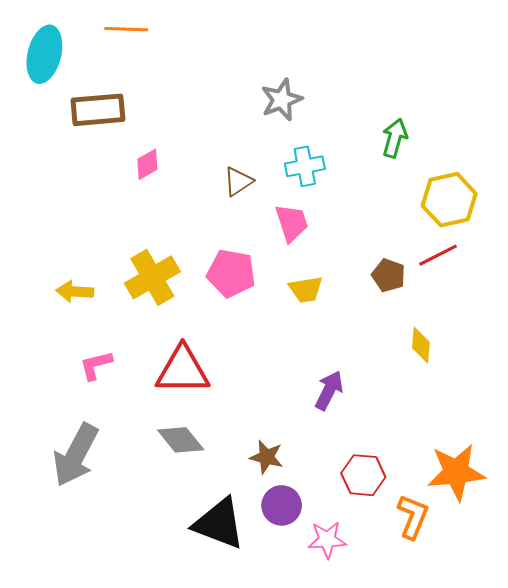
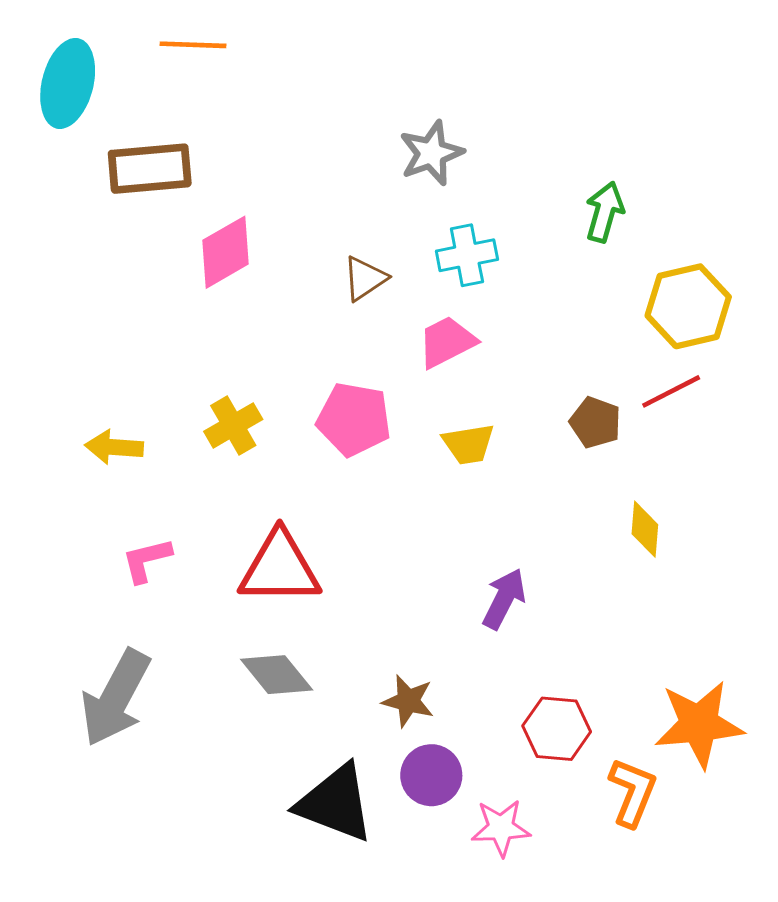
pink diamond: (147, 164) -> (225, 252), size x1.5
pink trapezoid: (292, 223) -> (447, 342), turned -99
yellow cross: (152, 277) -> (233, 425), size x0.7

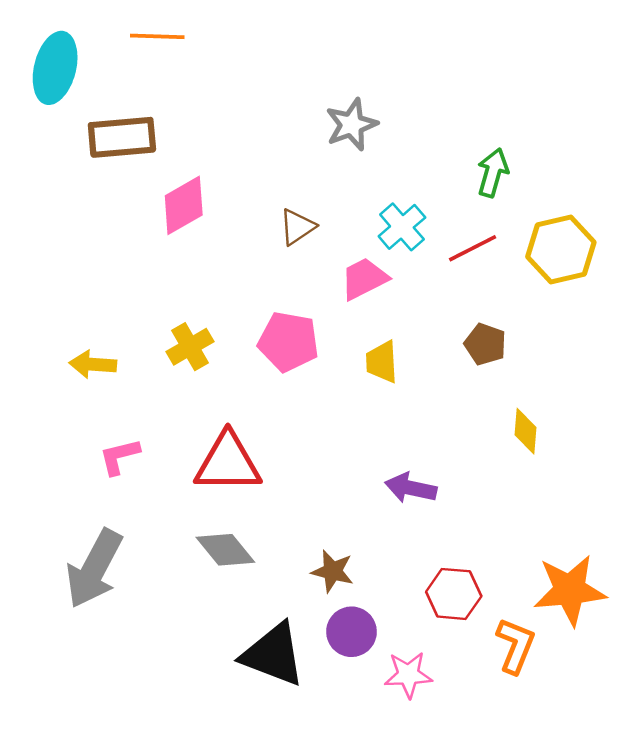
cyan cross: (467, 255) -> (402, 227), moved, turned -30
red line: (671, 391) -> (473, 248), moved
yellow trapezoid: (468, 444) -> (382, 362), turned 96
purple arrow: (504, 599) -> (411, 488), turned -105

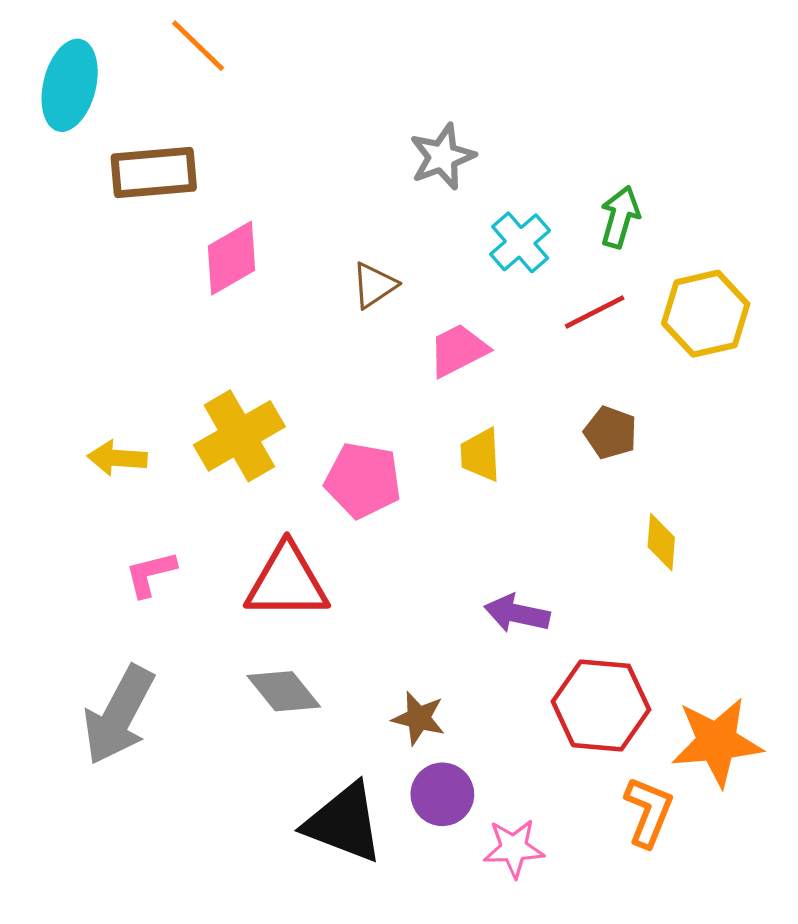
orange line: (157, 36) -> (198, 46), turned 42
cyan cross: (402, 227) -> (520, 242), moved
pink pentagon: (288, 342) -> (363, 480), moved
yellow cross: (190, 347) -> (239, 436), size x1.5
red hexagon: (454, 594) -> (601, 705), moved, size x1.4

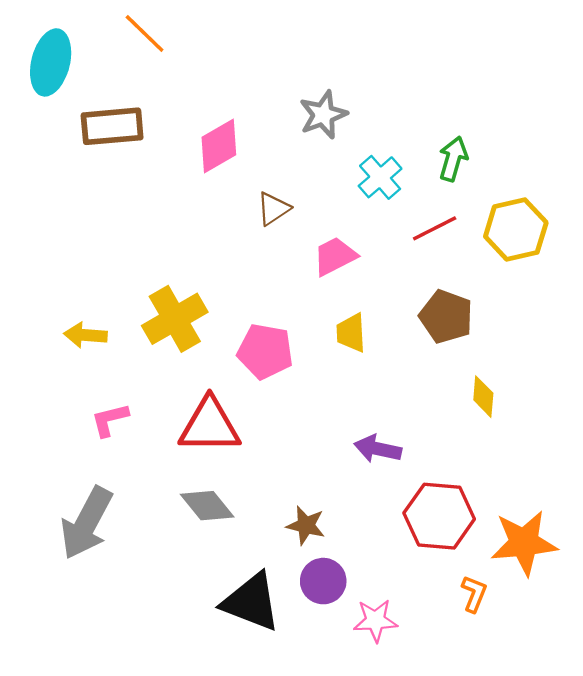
pink diamond: (231, 258) -> (219, 146), moved
brown pentagon: (611, 433) -> (446, 317), size x1.4
orange L-shape: (649, 812) -> (474, 594), size x0.7

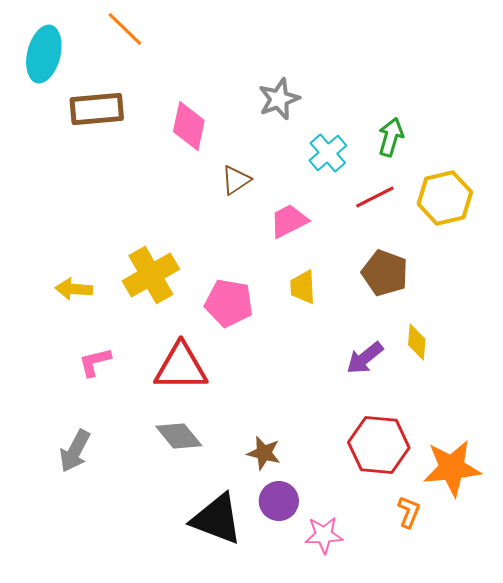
pink diamond: (219, 146) -> (189, 126), turned -48
purple arrow: (378, 449) -> (365, 358), moved, turned -51
gray arrow: (87, 523) -> (75, 451), size x0.7

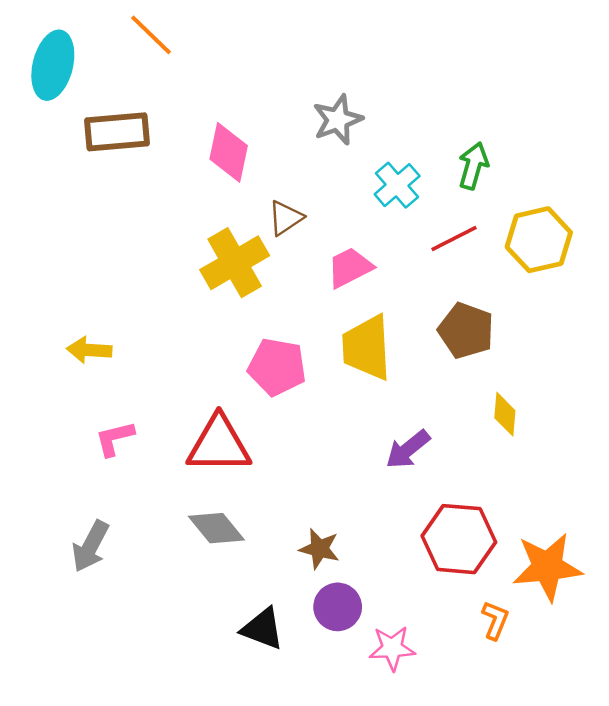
yellow cross: (151, 275) -> (235, 263), moved
yellow trapezoid: (303, 287) -> (367, 348), size x1.6
purple arrow: (365, 358) -> (408, 449), moved
black triangle: (217, 519) -> (262, 629), size x0.7

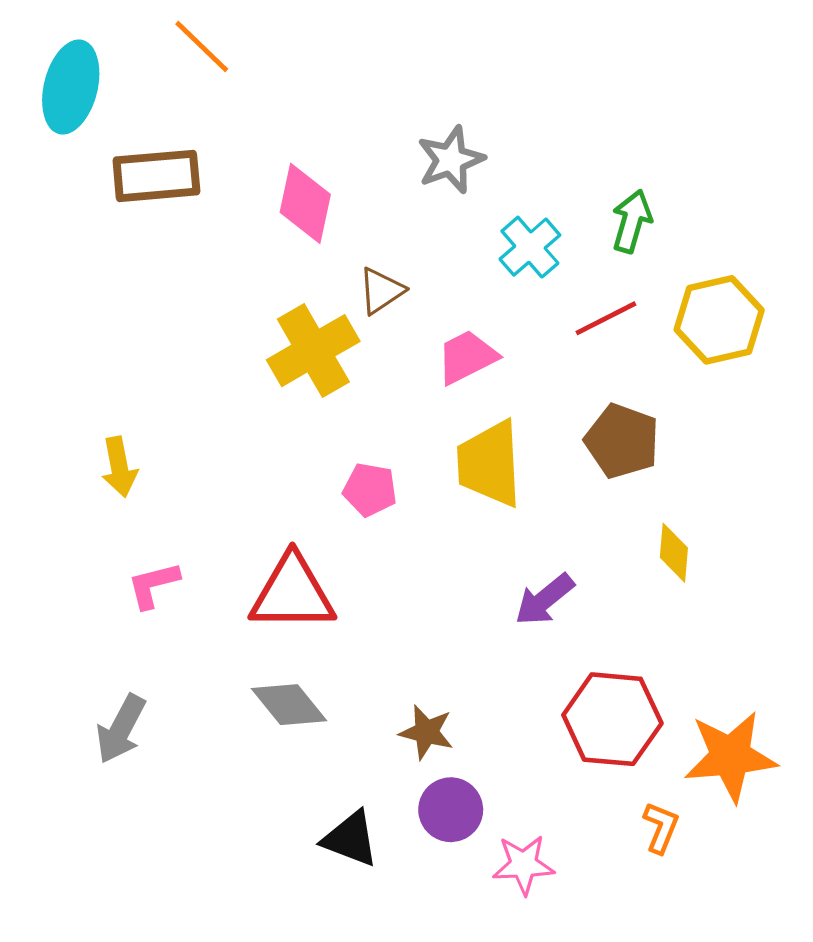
yellow arrow: (89, 350) -> (119, 467), turned -105
pink pentagon: (277, 367) -> (370, 490), size x0.7

